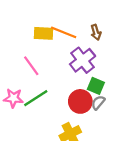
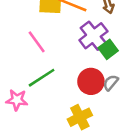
green square: (96, 86) -> (108, 49), moved, turned 30
pink star: (13, 98) -> (17, 100), moved

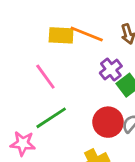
purple cross: (93, 36) -> (111, 70), size x0.7

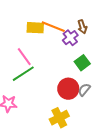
purple cross: (111, 70) -> (70, 38), moved
green line: (51, 118) -> (23, 74), moved

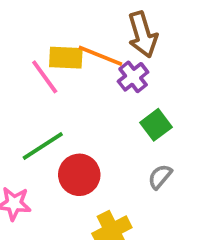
brown arrow: (82, 27) -> (143, 35), moved, size x1.6
pink line: (24, 57) -> (45, 77), moved
red circle: (68, 89) -> (79, 175), moved

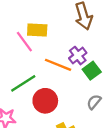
orange line: (100, 56) -> (58, 65), moved
purple cross: (133, 77) -> (78, 56), moved

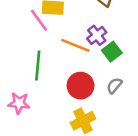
green line: (23, 83) -> (38, 65), turned -52
red circle: (45, 101) -> (80, 86), moved

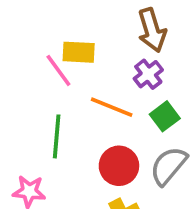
purple cross: (97, 35) -> (148, 74), moved
gray semicircle: (114, 86) -> (168, 166), size x1.6

